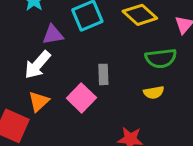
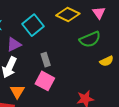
gray rectangle: (103, 74) -> (46, 60), moved
yellow semicircle: (154, 92) -> (107, 61), moved

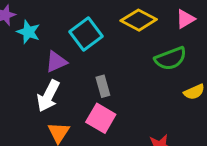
pink triangle: (99, 13) -> (185, 19), turned 32

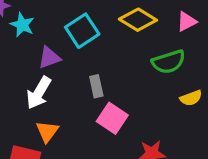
pink square: (101, 118) -> (112, 118), moved

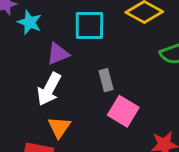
cyan square: (82, 31) -> (89, 26), turned 36

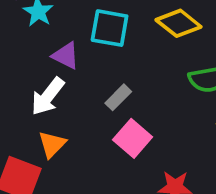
purple triangle: (58, 54) -> (66, 56), turned 40
gray rectangle: (106, 80) -> (118, 97), turned 50

